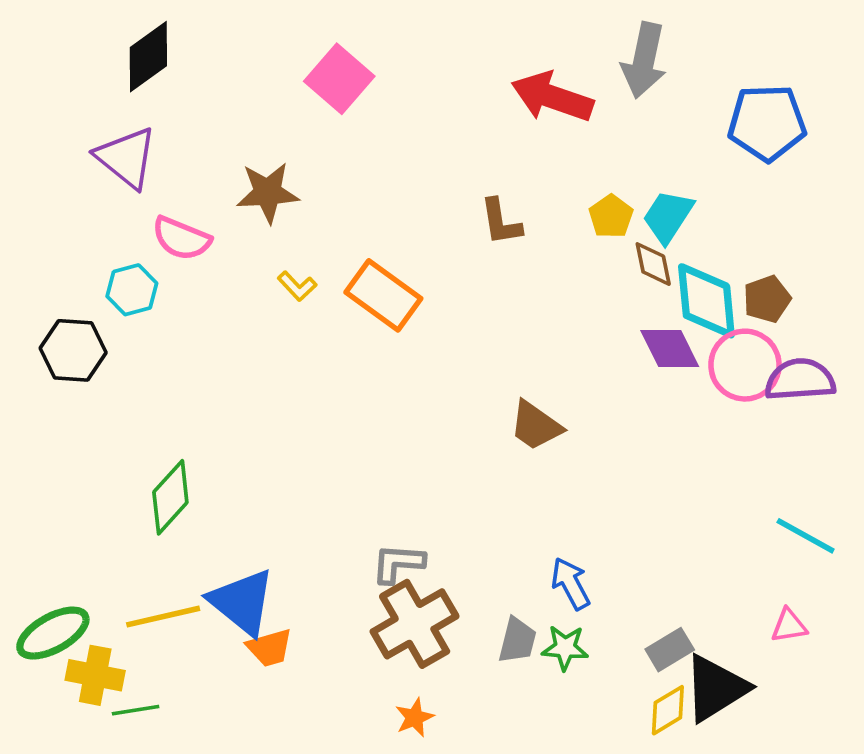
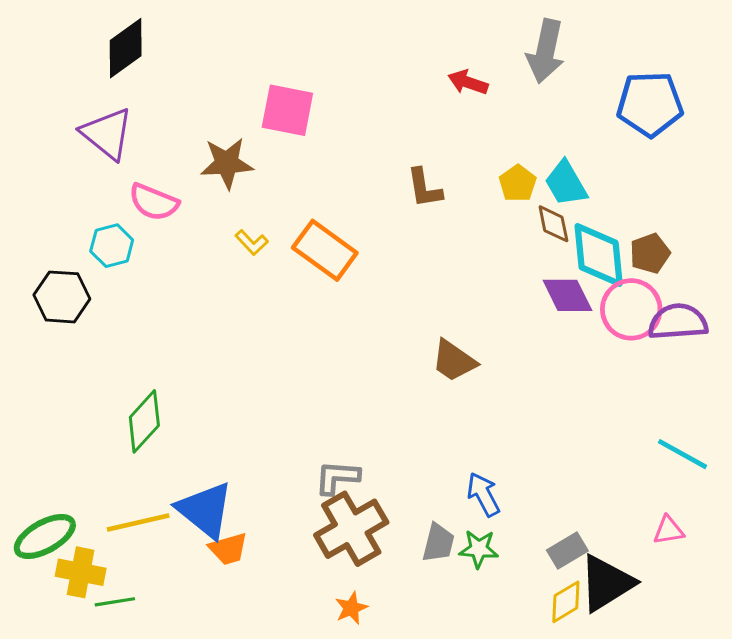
pink square: (339, 79) -> (287, 110), moved, turned -30
red arrow: (552, 97) -> (468, 82), size x0.6
cyan trapezoid: (668, 216) -> (566, 183), turned -63

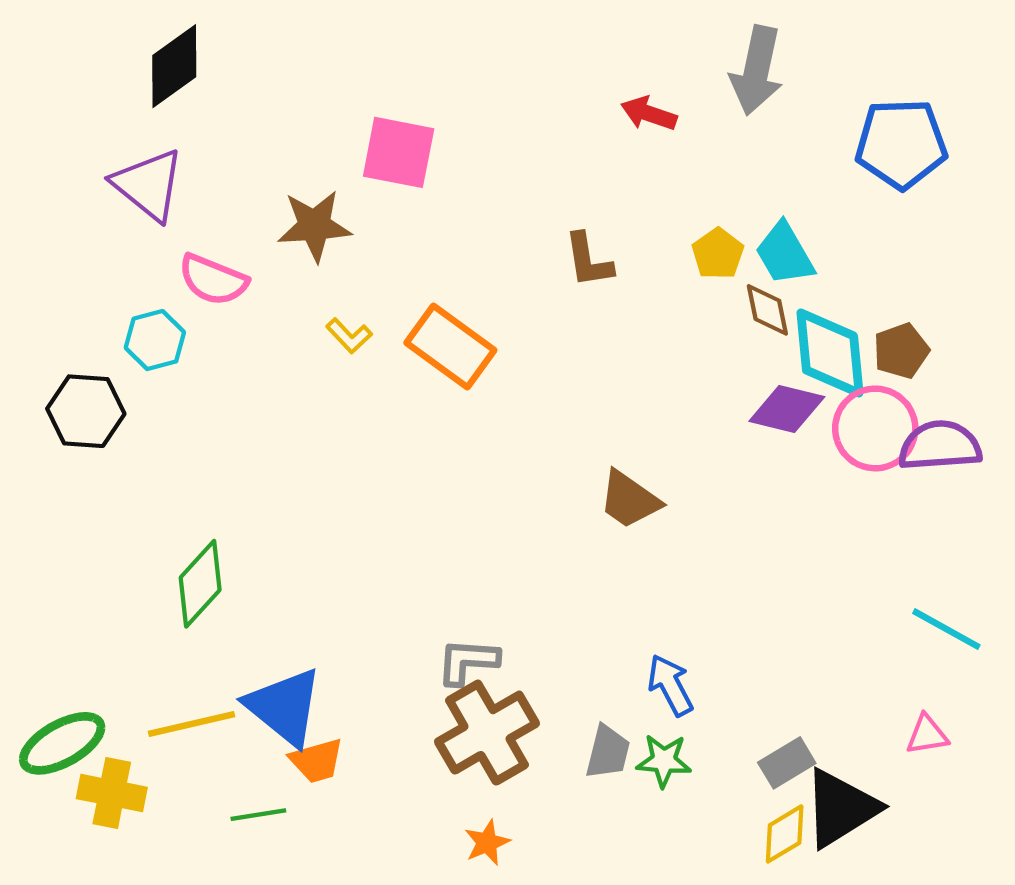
purple diamond: (567, 295) -> (787, 409), turned -50
green line: (115, 602) -> (258, 815), moved

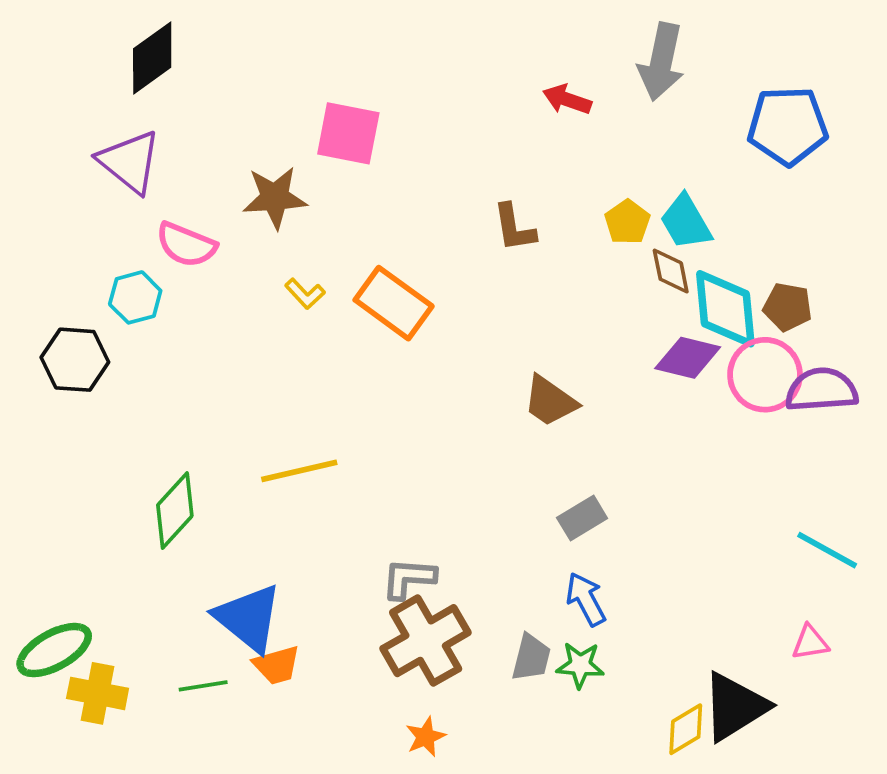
brown pentagon: (901, 351) -> (788, 307), turned 30
brown trapezoid: (629, 500) -> (550, 401), moved
yellow line: (192, 724) -> (299, 471), moved
gray rectangle: (787, 763) -> (582, 518), moved
green line: (258, 815) -> (203, 686), moved

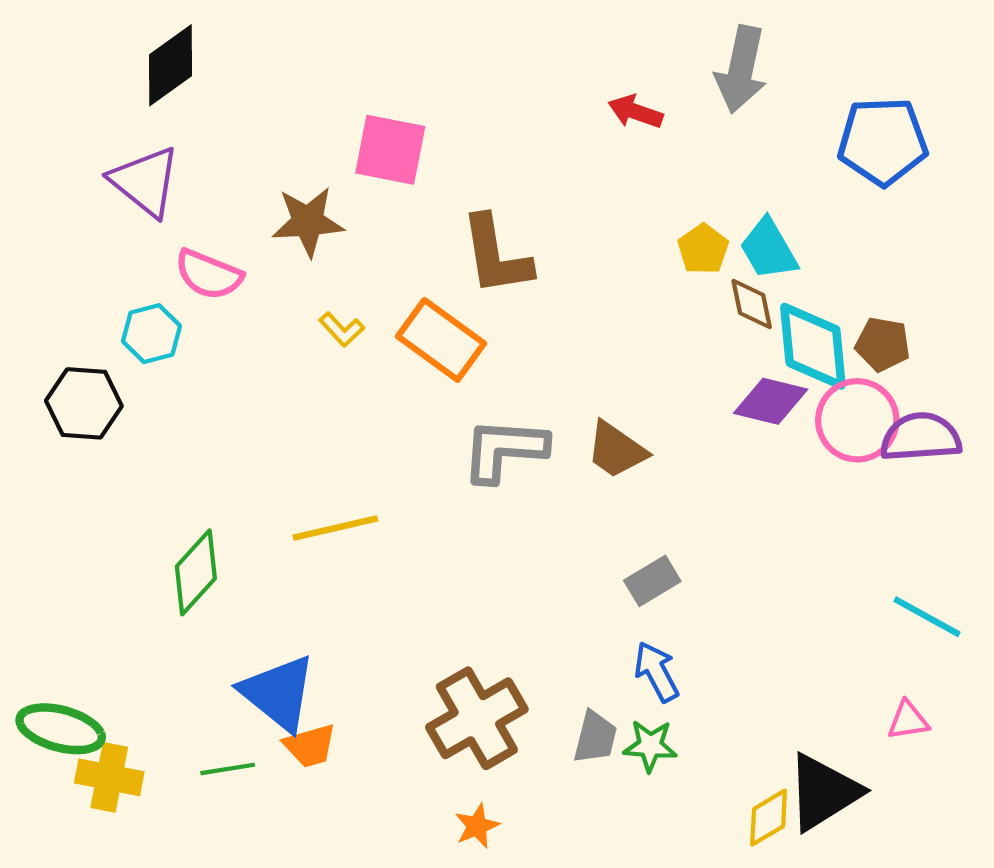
brown L-shape: (514, 228) -> (496, 255), moved, size x1.5
gray L-shape: (409, 578) -> (504, 450), moved, size x1.4
green ellipse: (54, 650) -> (61, 729), turned 44

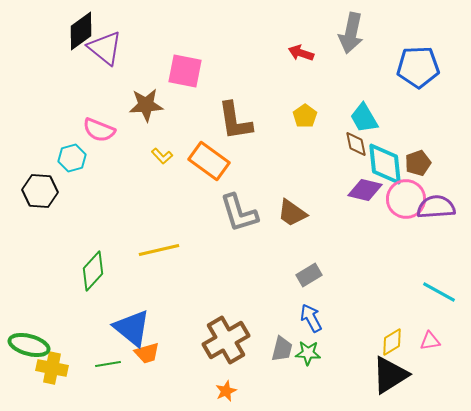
purple triangle: (145, 181) -> (105, 48), moved
yellow pentagon: (703, 249) -> (305, 116), moved
brown pentagon: (883, 344) -> (418, 163), turned -30
gray L-shape: (504, 450) -> (239, 213), turned -111
yellow diamond: (769, 818) -> (392, 342), moved

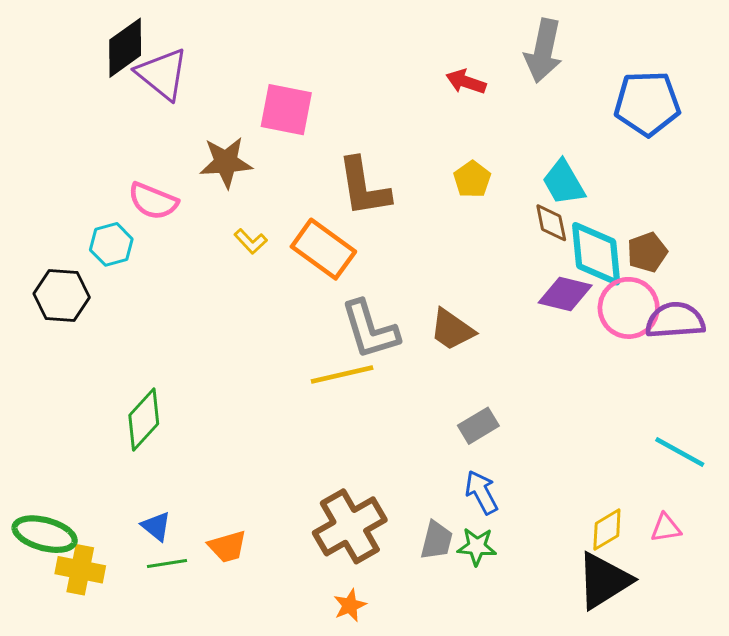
yellow line: (159, 250) -> (342, 375), moved
blue triangle: (132, 328) -> (156, 526), moved, size x0.5

